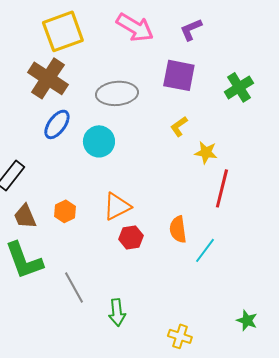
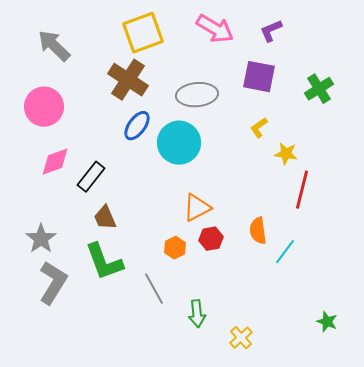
cyan circle: (99, 141) -> (179, 143), size x1.4
orange hexagon: (65, 211) -> (175, 248), moved
yellow cross: (180, 336) -> (241, 338), moved, turned 30

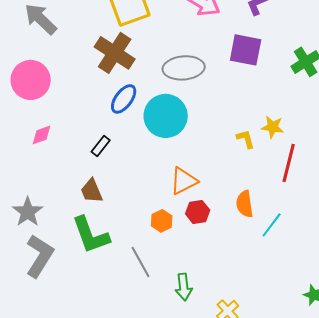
yellow L-shape: (259, 128) -> (246, 139), moved, turned 110
pink diamond: (55, 162) -> (42, 135), size x0.7
black rectangle: (91, 177) -> (101, 146), moved, size x0.7

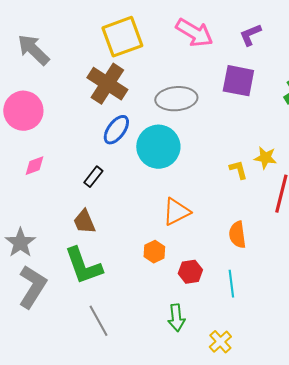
red hexagon: (198, 212) -> (190, 272), moved
cyan line: (272, 225) -> (231, 284), moved, turned -44
gray line: (141, 262) -> (98, 321), moved

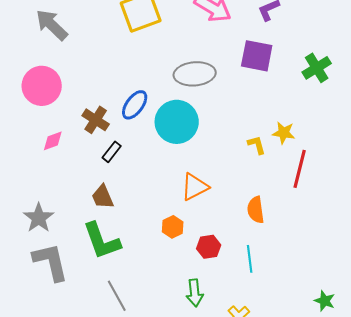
brown cross: (107, 84) -> (96, 120), moved, size x0.7
gray L-shape: (32, 287) -> (51, 262), turned -45

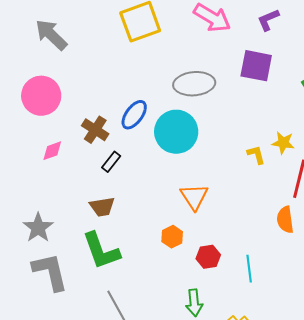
orange triangle: (195, 187) -> (194, 197), turned -36
brown trapezoid: (103, 197) -> (102, 207), turned -76
orange semicircle: (256, 210) -> (285, 220), moved

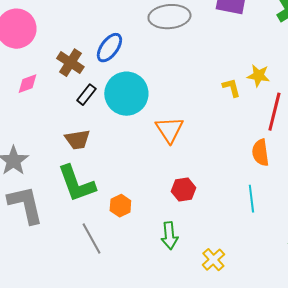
cyan circle: (176, 132) -> (126, 94), moved
orange hexagon: (172, 237) -> (120, 206), moved
cyan line: (249, 269) -> (251, 199), moved

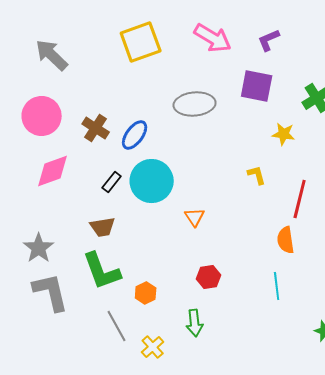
brown cross: (70, 63) -> (96, 128), moved
yellow star: (258, 76) -> (284, 134), moved
pink diamond: (27, 84) -> (53, 171), size x1.6
orange triangle: (169, 130) -> (195, 217), size x0.7
yellow cross: (213, 260) -> (153, 347), moved

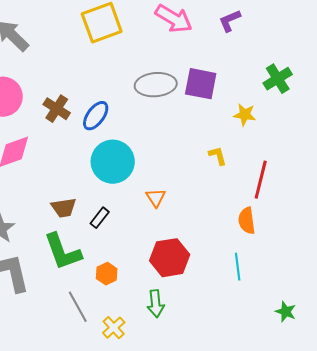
purple square: (257, 86) -> (201, 84), moved
black rectangle: (112, 182) -> (100, 218), moved
red hexagon: (209, 277) -> (170, 258), size x1.6

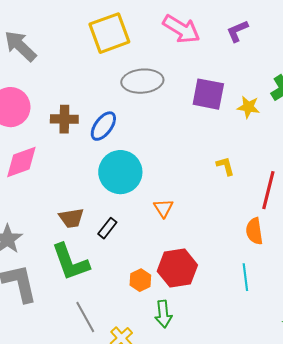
gray ellipse: (156, 85) -> (142, 81), moved
brown cross: (57, 109) -> (64, 119), turned -32
yellow star: (245, 115) -> (248, 107), moved
orange hexagon: (107, 274) -> (140, 280), moved

